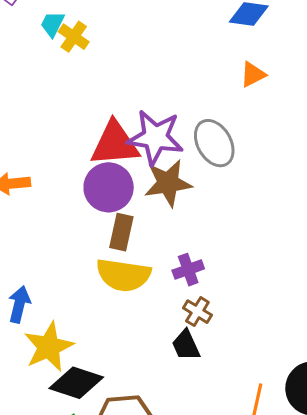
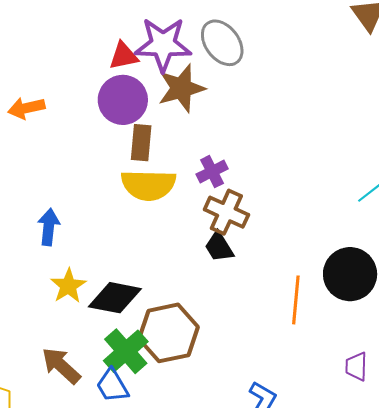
red triangle: (115, 144) -> (124, 56), size x0.6
brown cross: (197, 312) -> (226, 212), size x1.5
yellow star: (49, 347) -> (68, 286), moved, size x0.7

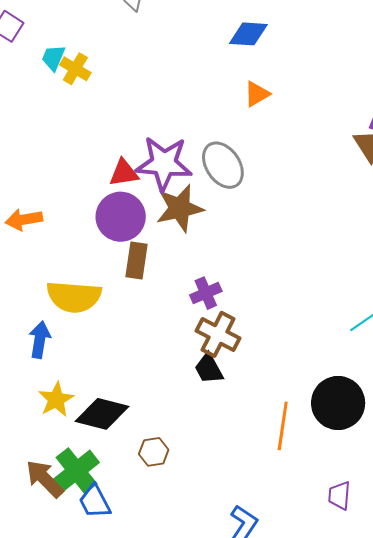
yellow semicircle: (148, 185) -> (74, 297), moved
brown hexagon: (169, 333) -> (154, 452), size x0.5
green cross: (126, 351) -> (77, 471), moved

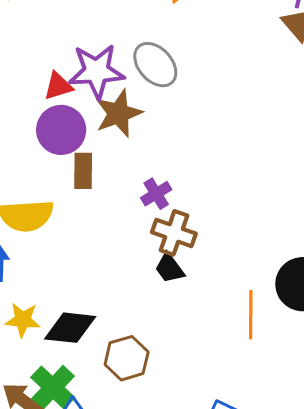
yellow star: (56, 399) -> (23, 320), turned -30
brown hexagon: (154, 452) -> (127, 358), size x1.5

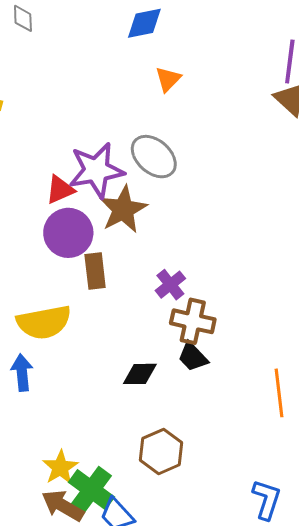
yellow star: (23, 320) -> (60, 467), moved, turned -30
black diamond: (70, 328) -> (140, 374), moved, size x0.7

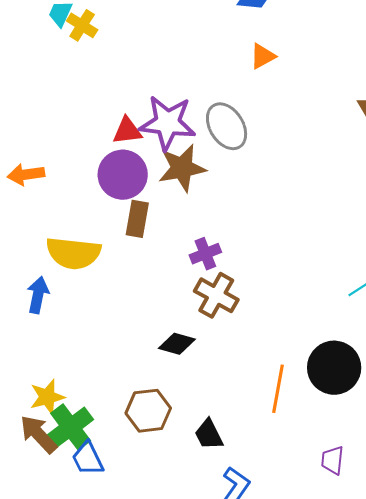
black trapezoid: (193, 357) -> (209, 434), moved
black diamond: (140, 374) -> (177, 344), moved

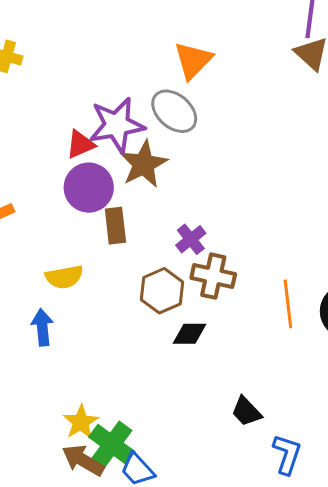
orange triangle: (263, 56) -> (193, 60), moved, size x1.5
yellow semicircle: (73, 253) -> (64, 277), size x0.7
orange line: (278, 389) -> (288, 304), moved
brown hexagon: (148, 411) -> (162, 291), moved

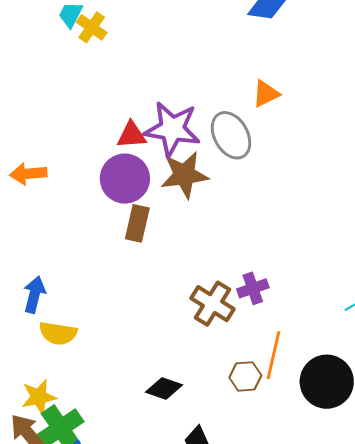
orange triangle: (193, 60) -> (266, 94), size x0.7
purple cross: (191, 239) -> (253, 288), moved
yellow semicircle: (64, 277) -> (58, 333), moved
brown hexagon: (162, 291) -> (245, 376), moved, size x0.7
black diamond: (190, 334) -> (164, 389), moved

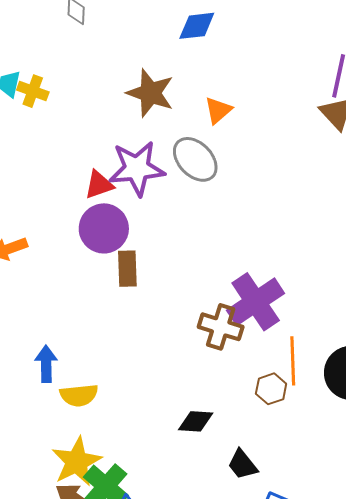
brown star: (184, 175) -> (150, 93), moved, turned -30
purple cross: (253, 288) -> (256, 302), size x1.8
yellow star: (39, 397) -> (77, 462), size x1.4

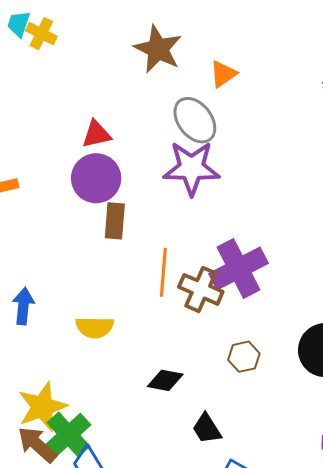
purple star: (137, 168) -> (191, 168), moved
orange line: (293, 361) -> (163, 272), moved
yellow semicircle: (79, 395) -> (95, 327), moved

